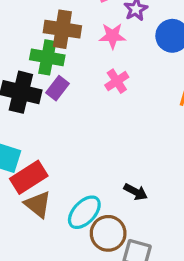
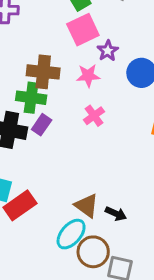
brown triangle: (38, 204) -> (86, 206), moved

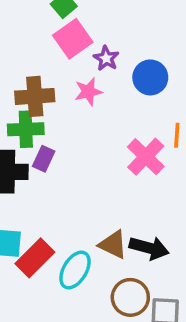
pink cross: (94, 116) -> (146, 157), moved, size x1.5
black arrow: (116, 214) -> (149, 248), size x1.5
cyan ellipse: (71, 234) -> (75, 270), moved

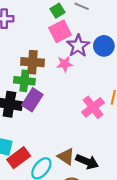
purple star: (106, 58) -> (78, 46), size x1.5
blue circle: (150, 77) -> (104, 46), moved
purple rectangle: (44, 159) -> (32, 100), size x1.5

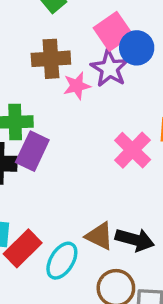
pink square: (60, 31) -> (113, 31), moved
purple star: (78, 46) -> (109, 68), moved
brown cross: (33, 62) -> (51, 59), moved

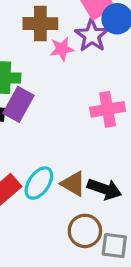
pink cross: (133, 150) -> (108, 109), turned 32
cyan ellipse: (62, 261) -> (39, 183), moved

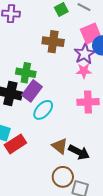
pink star: (62, 49) -> (84, 71), moved
cyan ellipse: (39, 183) -> (43, 110), moved

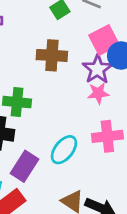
purple rectangle: (32, 91) -> (24, 166), moved
cyan ellipse: (43, 110) -> (64, 150), moved

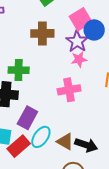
pink cross: (107, 136) -> (69, 90), moved
cyan ellipse: (64, 150) -> (41, 137), moved

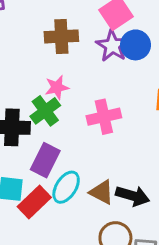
blue circle: (94, 30) -> (136, 45), moved
pink star: (79, 59) -> (57, 87), moved
green cross: (19, 70) -> (45, 111), moved, turned -36

